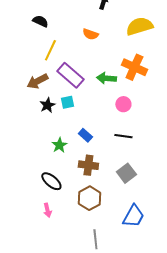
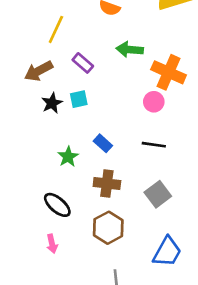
orange cross: (134, 67) -> (169, 72), moved
purple rectangle: (70, 75) -> (83, 63), size x0.6
green arrow: (106, 78) -> (130, 50), moved

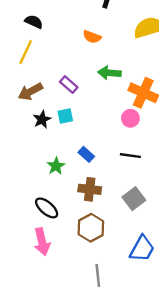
yellow line: (56, 29) -> (26, 52), moved
pink arrow: (52, 244) -> (42, 242), size x1.6

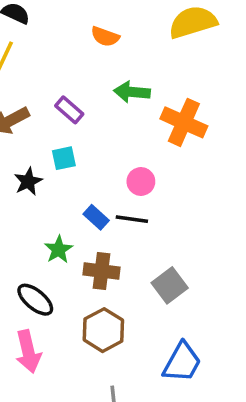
pink circle: (130, 118) -> (141, 181), moved
black star: (42, 119) -> (28, 181), moved
black line: (130, 156) -> (132, 219), moved
green star: (56, 166) -> (59, 250), moved

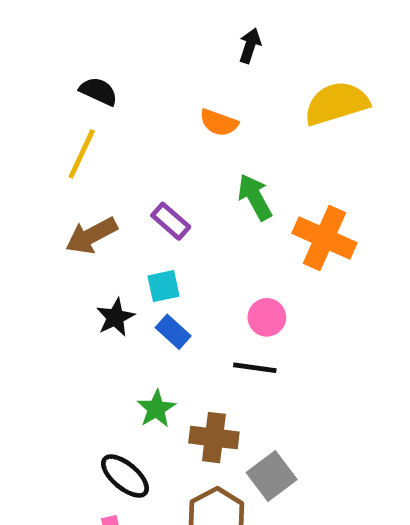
green arrow: (132, 92) -> (255, 197), turned 56
blue rectangle: (96, 217) -> (173, 332), moved
gray square: (170, 285) -> (272, 476), moved

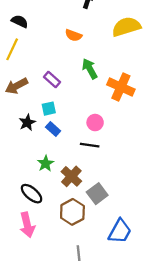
brown cross: (214, 438) -> (71, 176), turned 36

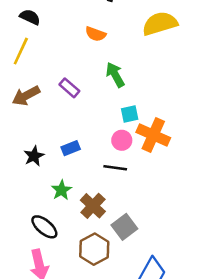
orange cross: (121, 87) -> (153, 135), moved
cyan square: (49, 109) -> (130, 114), moved
black star: (27, 123) -> (34, 156), moved
blue rectangle: (53, 129) -> (71, 148), turned -64

